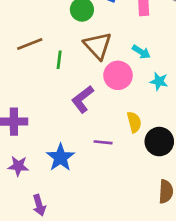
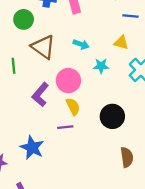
pink circle: (118, 75) -> (68, 81), moved
yellow semicircle: (134, 122) -> (73, 107), moved

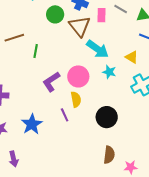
cyan arrow: (81, 44) -> (98, 49), size x1.6
brown triangle: (43, 47) -> (80, 26), moved
purple line: (65, 127) -> (65, 115), turned 56

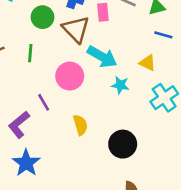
green line: (36, 51) -> (30, 53), moved
pink circle: (78, 76) -> (70, 76), moved
purple L-shape: (51, 82) -> (19, 125), moved
purple line: (65, 115) -> (44, 102), moved

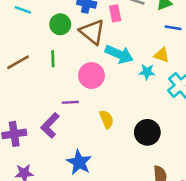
cyan star: (120, 85) -> (147, 72), moved
purple line: (44, 102) -> (70, 102), turned -56
blue star: (26, 163) -> (79, 162), moved

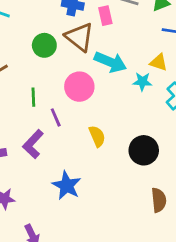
green circle: (60, 24) -> (44, 45), moved
green line: (53, 59) -> (33, 97), moved
purple line: (70, 102) -> (56, 117), turned 70

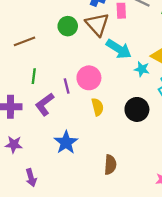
pink circle: (79, 87) -> (89, 78), moved
green line: (33, 97) -> (34, 76), moved
black circle: (144, 150) -> (137, 109), moved
brown semicircle: (159, 200) -> (110, 165), moved

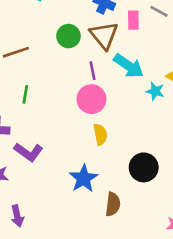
purple line: (67, 86) -> (93, 71), moved
purple L-shape: (45, 104) -> (28, 152), moved, turned -110
black circle: (137, 109) -> (144, 167), moved
blue star: (66, 142) -> (84, 178), moved

